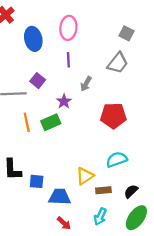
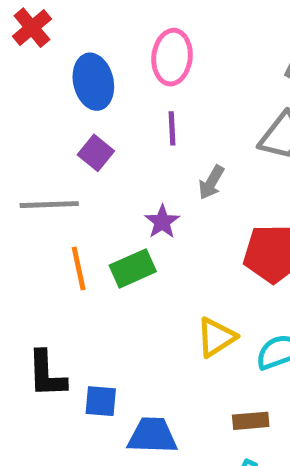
purple square: (38, 81) -> (96, 153), moved
yellow triangle: (85, 176) -> (216, 337), moved

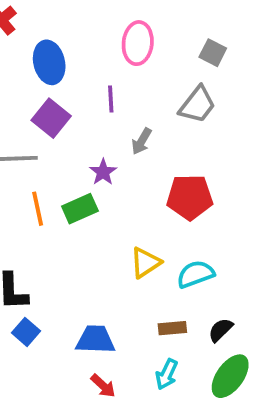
pink ellipse: (172, 57) -> (138, 43), moved
purple square: (96, 153) -> (51, 118), size x1.4
blue square: (101, 401) -> (26, 332), moved, turned 36

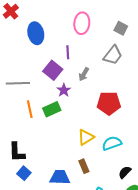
purple square: (51, 118) -> (53, 70), moved
brown rectangle: (172, 328) -> (84, 166), moved, turned 72

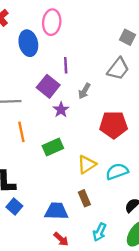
pink ellipse: (82, 23) -> (52, 22), moved
green rectangle: (52, 109) -> (53, 147), moved

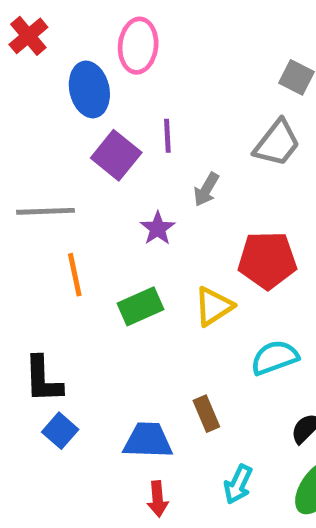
purple square: (48, 86) -> (116, 155), moved
yellow triangle: (87, 164) -> (214, 306), moved
red arrow: (61, 239) -> (158, 499), turned 42

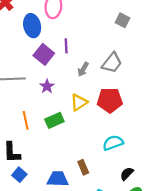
gray trapezoid: (277, 143) -> (112, 63), moved
purple star: (158, 228) -> (47, 86), moved
orange line: (75, 275) -> (26, 120), moved
yellow triangle: (214, 306) -> (79, 102), moved

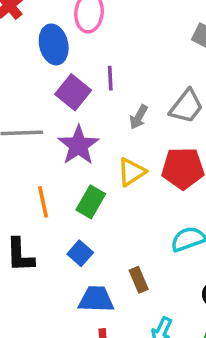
purple star: (47, 86) -> (78, 145), size x1.6
green rectangle: (54, 120) -> (91, 202), turned -36
blue square: (19, 175) -> (80, 253), moved

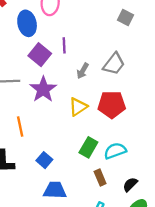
green rectangle: (91, 202) -> (88, 147), moved
brown rectangle: (139, 280) -> (100, 177), moved

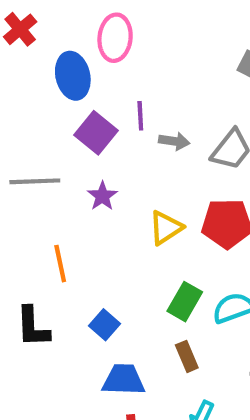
gray arrow: (83, 71) -> (174, 141), moved, turned -112
purple star: (43, 89) -> (102, 196), size x0.6
brown rectangle: (100, 177) -> (187, 356), moved

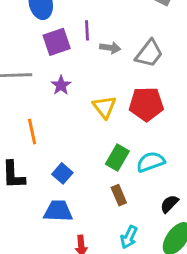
purple square: (96, 133) -> (57, 42), turned 32
yellow triangle: (166, 228) -> (104, 107), turned -35
blue trapezoid: (123, 380) -> (58, 211), moved

